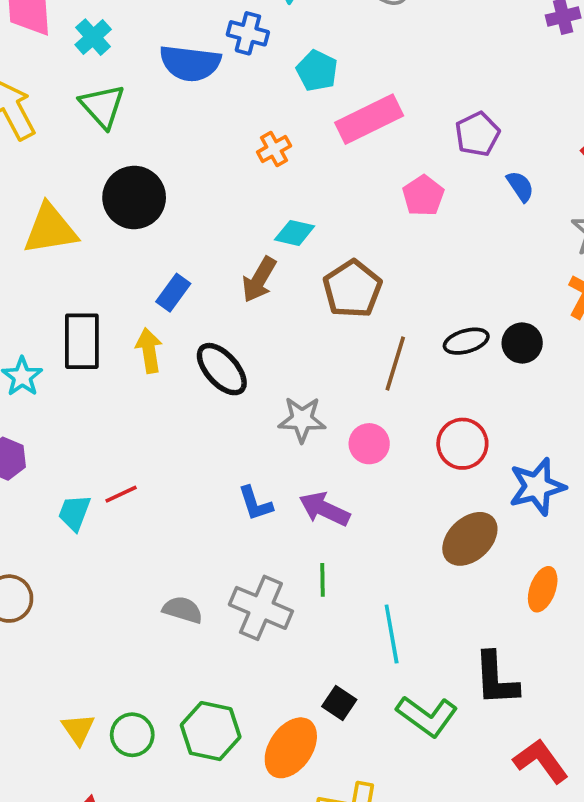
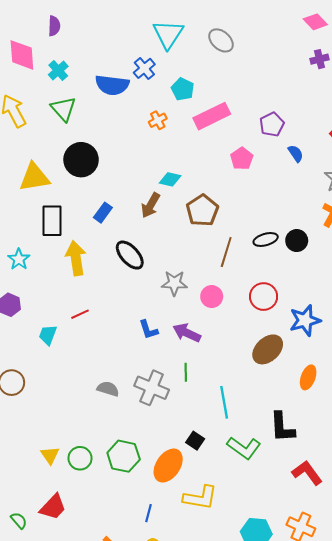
blue cross: (248, 33) -> (144, 68), turned 35
orange cross: (274, 149) -> (158, 120), moved
black rectangle: (82, 341) -> (52, 221), moved
yellow arrow: (149, 350) -> (76, 258), moved, size x1.4
red line: (121, 494) -> (80, 314), moved

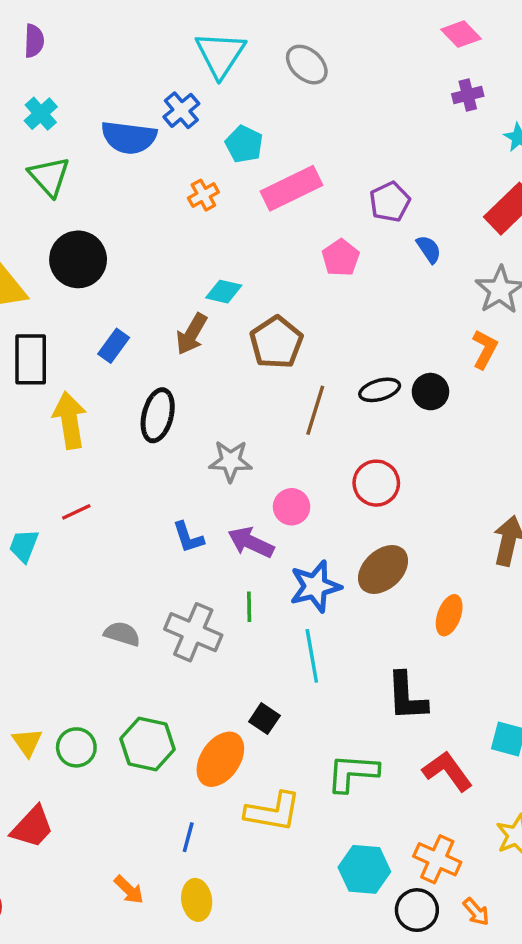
black ellipse: (130, 255) -> (158, 415), turned 56
pink circle: (212, 297) -> (292, 507), moved
blue star: (305, 320) -> (315, 586), moved
green L-shape: (244, 448) -> (353, 773), moved, turned 148

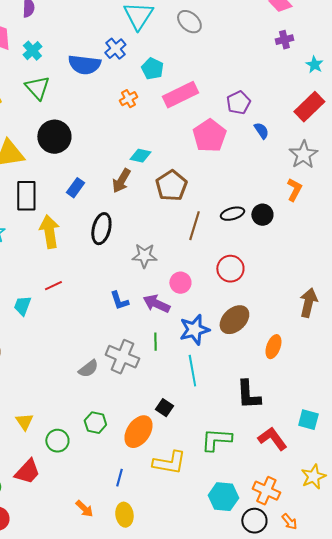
pink pentagon: (341, 258) -> (209, 136), size x1.5
gray semicircle: (122, 634) -> (88, 369), moved, turned 125
green hexagon: (148, 744) -> (95, 423), size x0.7
green circle: (76, 747) -> (57, 441), moved

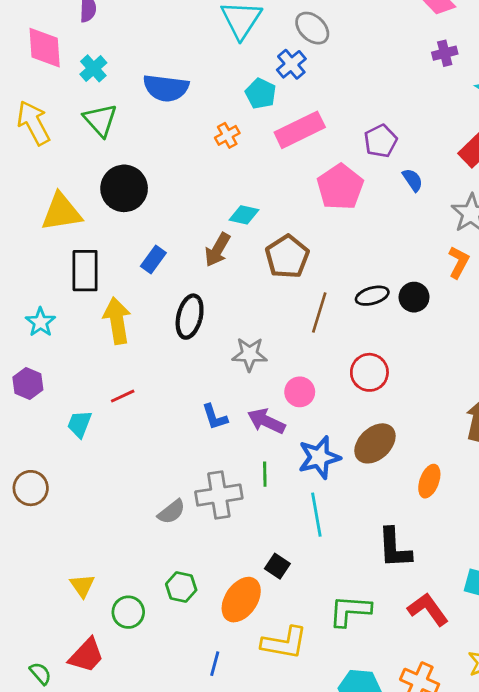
blue cross: (115, 49) -> (291, 64), moved
gray cross: (122, 357) -> (219, 495), turned -32

